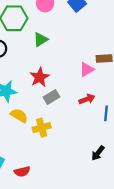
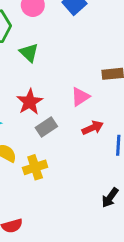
green triangle: (41, 40) -> (29, 53), turned -42
pink triangle: (87, 69) -> (80, 97), moved

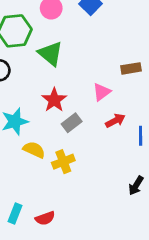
green triangle: (29, 53) -> (51, 54), size x1.4

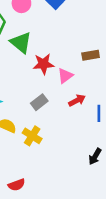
red star: (54, 100) -> (43, 64), moved, turned 30
yellow cross: (63, 162) -> (32, 136), turned -36

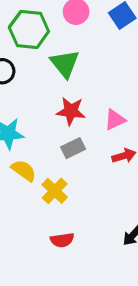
red star: (43, 64) -> (71, 111), moved
red semicircle: (16, 185) -> (62, 240), moved

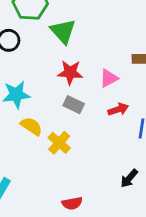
gray rectangle: (73, 148) -> (74, 105), turned 54
red semicircle: (62, 240) -> (72, 203), moved

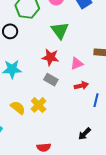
green triangle: (63, 31) -> (60, 30), moved
yellow semicircle: (31, 126) -> (18, 108), moved

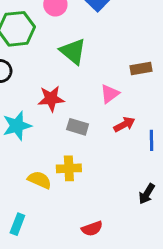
red star: (50, 57) -> (51, 99), moved
yellow cross: (39, 105) -> (69, 168), turned -35

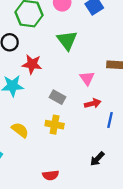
pink triangle: (110, 94) -> (87, 78), turned -42
red star: (51, 99) -> (32, 64), moved
yellow cross: (69, 168) -> (55, 125), moved

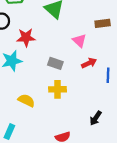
black arrow: (97, 159) -> (96, 118), moved

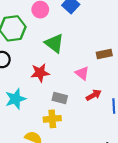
red star: (26, 37) -> (40, 73), moved
yellow cross: (57, 89) -> (52, 119), moved

